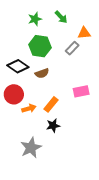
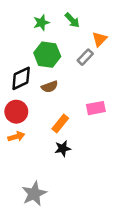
orange triangle: (84, 33) -> (99, 39), turned -40
black diamond: (18, 66) -> (21, 78), turned -60
orange arrow: (29, 108) -> (16, 137), moved
gray star: (31, 148) -> (34, 194), moved

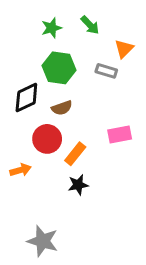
gray rectangle: (85, 57) -> (106, 71), turned 63
red circle: (16, 112) -> (47, 139), moved
gray star: (34, 194) -> (43, 241), turned -30

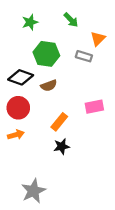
green star: (52, 28) -> (30, 22), moved
black diamond: (26, 98) -> (21, 77), turned 45
red circle: (47, 139) -> (18, 108), moved
gray star: (43, 241) -> (33, 191), turned 30

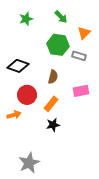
green hexagon: (46, 54) -> (58, 45), moved
gray rectangle: (84, 56) -> (79, 56), moved
brown semicircle: (49, 85) -> (53, 77), moved, turned -56
red circle: (18, 108) -> (27, 95), moved

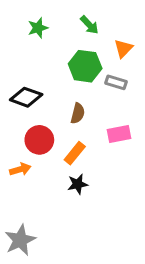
gray star: (29, 163) -> (20, 240), moved

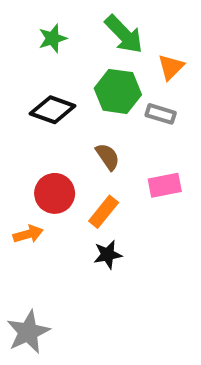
green arrow: (89, 25) -> (124, 34), size x1.5
black diamond: (26, 97) -> (53, 110), moved
brown semicircle: (78, 113) -> (108, 157), turned -48

